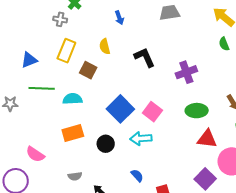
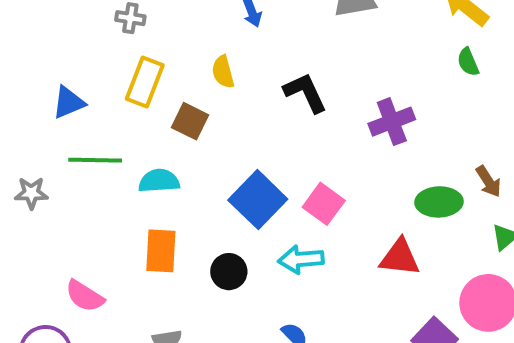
green ellipse: (197, 111) -> (439, 202), moved
orange rectangle: (73, 133) -> (161, 251), turned -70
red triangle: (207, 139) -> (400, 257), moved

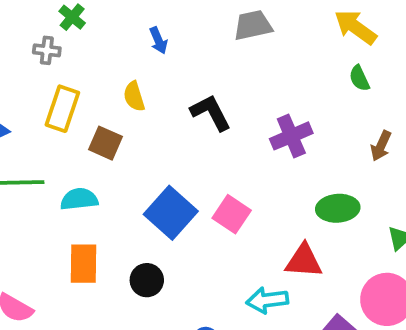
brown arrow: (488, 181) -> (381, 146), moved, turned 60
cyan arrow: (301, 259) -> (267, 300), moved

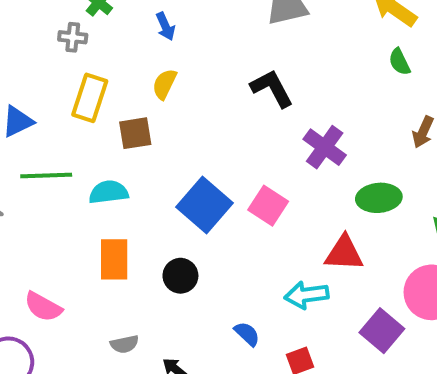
blue arrow: (158, 40) -> (165, 26), moved
yellow semicircle: (134, 96) -> (164, 84), turned 44
black L-shape: (211, 112) -> (272, 88), moved
purple cross: (291, 136) -> (325, 147), moved, turned -30
brown square: (105, 143) -> (135, 133), turned -32

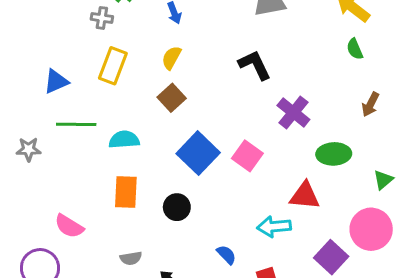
brown square: (135, 133) -> (172, 98), moved, turned -36

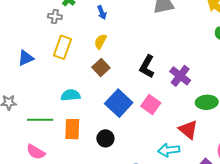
black L-shape: (255, 65) -> (147, 67), moved, turned -125
green line: (76, 124) -> (40, 120), moved
red triangle: (305, 196) -> (188, 130), turned 35

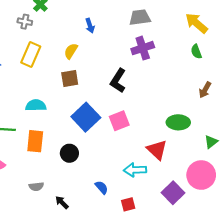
blue arrow: (102, 12) -> (90, 26), moved
brown square: (101, 67) -> (70, 78), turned 30
purple cross: (180, 76) -> (143, 48), moved, turned 30
pink square: (151, 104) -> (119, 121), turned 30

